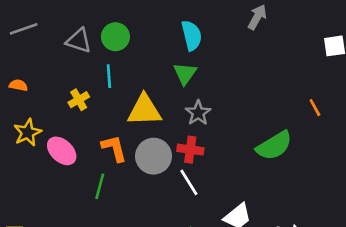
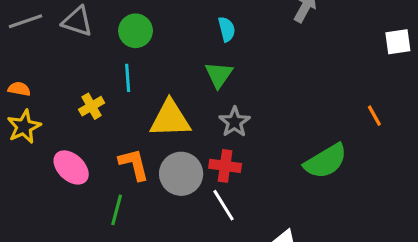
cyan semicircle: (192, 35) -> (227, 29), size x0.7
gray triangle: (79, 41) -> (77, 21), moved
yellow star: (28, 133) -> (24, 127), moved

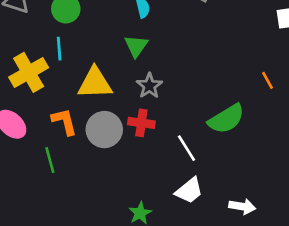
yellow cross: (92, 106) -> (29, 72), size x1.8
white line: (224, 205) -> (187, 148), moved
green line: (117, 210) -> (50, 160), turned -30

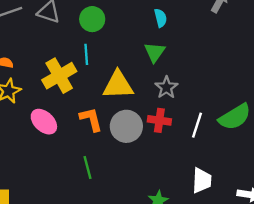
white line: (187, 148) -> (197, 125), moved, turned 50
green line: (50, 160) -> (87, 168), moved
white trapezoid: (189, 191) -> (202, 181), turned -48

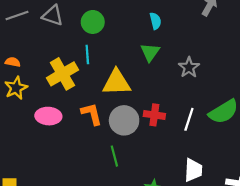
gray star: (166, 87) -> (189, 67), moved
pink ellipse: (44, 122) -> (48, 116), turned -40
green line: (87, 168) -> (114, 156), moved

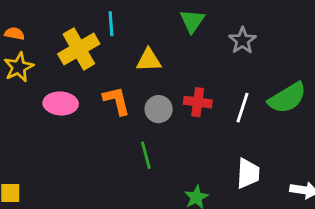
yellow triangle: (117, 83) -> (149, 60), size x0.7
gray circle: (124, 120) -> (159, 109), size x0.7

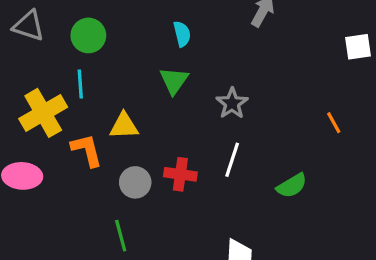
green semicircle: (287, 98) -> (292, 186), moved, size x0.7
orange L-shape: (117, 101) -> (87, 150), moved
white line: (242, 108) -> (232, 160), moved

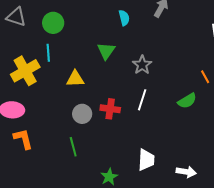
cyan semicircle: (182, 34) -> (124, 18), moved
orange L-shape: (87, 150) -> (23, 139), moved
green semicircle: (292, 186) -> (187, 101), moved

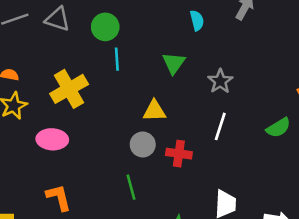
cyan line: (48, 53) -> (117, 59), moved
yellow triangle: (75, 79) -> (154, 111), moved
red cross: (110, 109) -> (179, 154), moved
orange L-shape: (23, 139) -> (59, 197), moved

